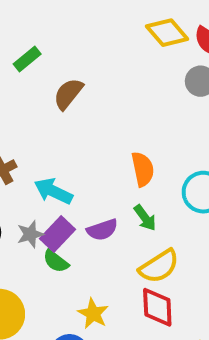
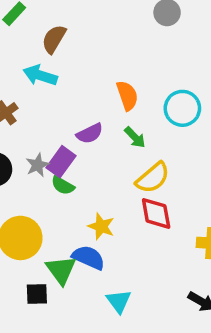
cyan arrow: (53, 191) -> (40, 75), moved
purple semicircle: (102, 230) -> (90, 134), moved

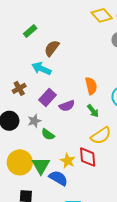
purple rectangle: (61, 162) -> (47, 97), moved
red diamond: (156, 213) -> (88, 157), moved
green triangle: (61, 270) -> (41, 166), moved

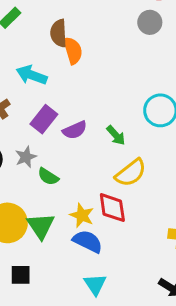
brown semicircle: (52, 48) -> (59, 33), moved, turned -36
orange semicircle: (91, 86) -> (73, 50), moved
blue semicircle: (58, 178) -> (88, 241), moved

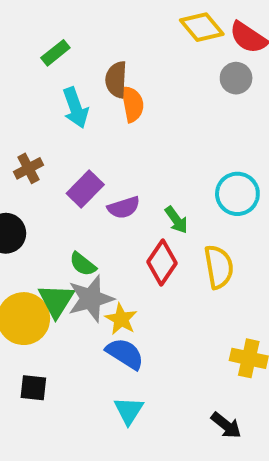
cyan arrow: (32, 75) -> (75, 108), moved, turned -136
gray star: (26, 157) -> (91, 299), moved, size x1.6
yellow semicircle: (131, 173) -> (219, 267), moved, turned -68
red diamond: (112, 208) -> (162, 262), moved, turned 36
green triangle: (41, 226) -> (56, 300), moved

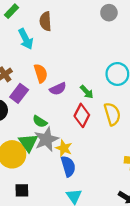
orange semicircle: (132, 104) -> (41, 73), moved
purple rectangle: (85, 189) -> (19, 93), moved
blue semicircle: (125, 354) -> (68, 166), turned 48

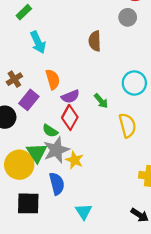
brown semicircle: (45, 21) -> (95, 41), moved
red diamond: (82, 115) -> (70, 117), moved
blue semicircle: (68, 166) -> (57, 184), moved
black square: (22, 190) -> (28, 203), size x1.5

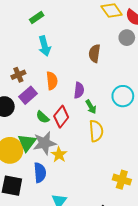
purple semicircle: (70, 97) -> (79, 90), moved, turned -70
yellow semicircle: (127, 125) -> (96, 131), moved
green semicircle: (50, 131) -> (43, 117), moved

